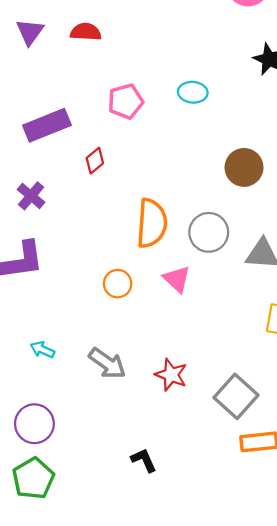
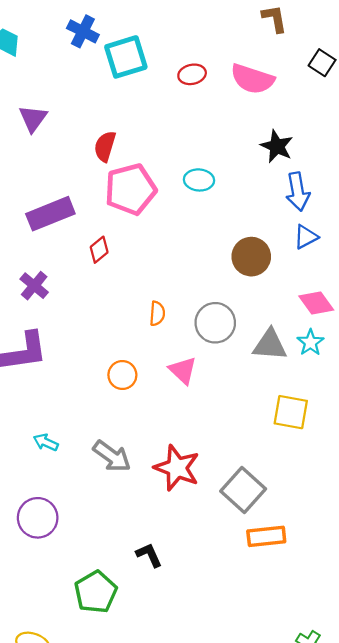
red semicircle: (86, 32) -> (105, 146), moved, turned -76
pink pentagon: (126, 101) -> (131, 189), size x1.4
orange semicircle: (152, 223) -> (157, 313), size x0.5
red star: (171, 375) -> (177, 468), size x1.4
green pentagon: (33, 478) -> (96, 592), moved

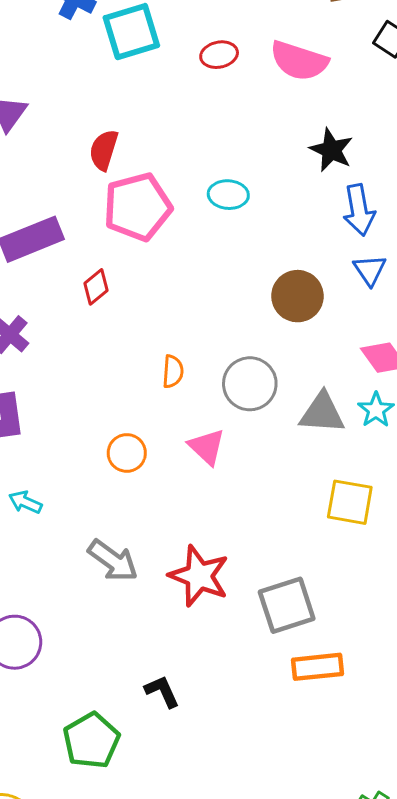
blue triangle: (306, 237) -> (370, 270), turned -36
cyan arrow: (46, 442) -> (25, 502), moved
gray square: (243, 490) -> (287, 605), turned 30

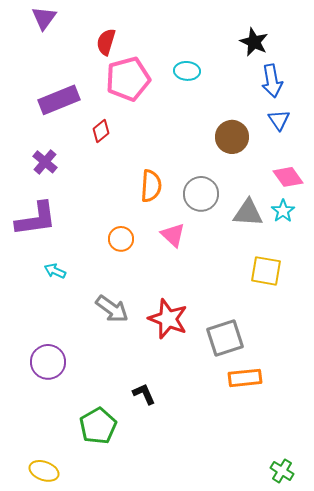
orange semicircle: (173, 371) -> (151, 186), size x1.5

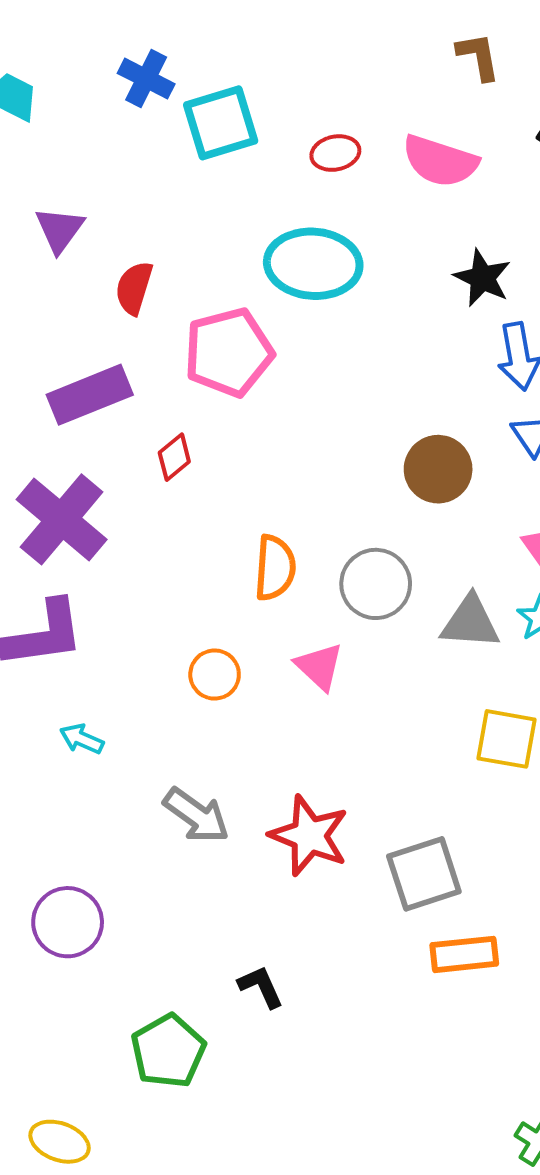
red semicircle: (106, 42) -> (134, 288), moved
cyan ellipse: (187, 71) -> (313, 264), moved, size x1.8
purple cross: (45, 162) -> (62, 519), size x1.8

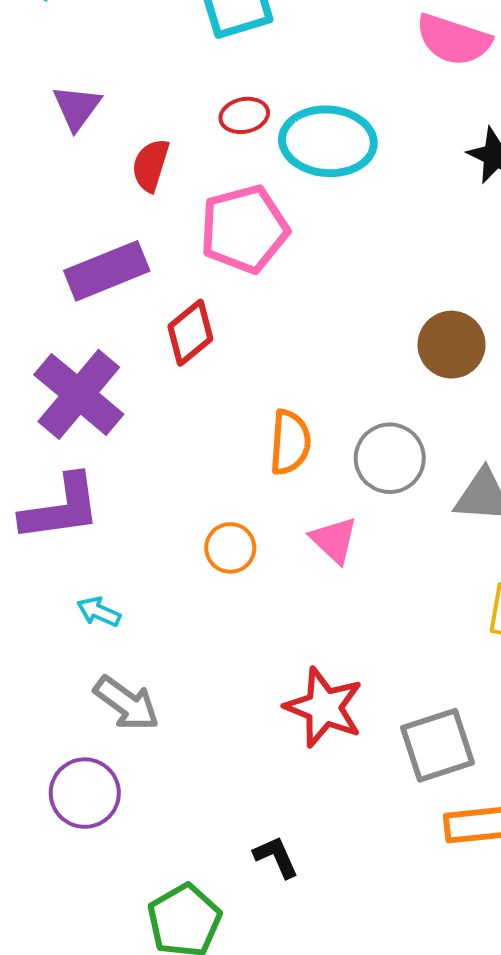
red ellipse: (335, 153) -> (244, 115), moved
red diamond: (174, 457) -> (190, 333), size x1.4
gray arrow: (196, 815) -> (127, 703), moved

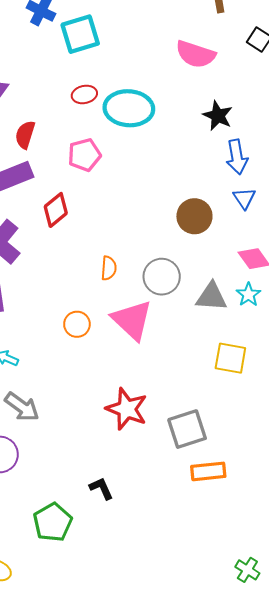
red semicircle: (151, 165) -> (25, 135), moved
pink pentagon: (244, 229) -> (84, 155), size x0.7
orange semicircle: (290, 442) -> (109, 268), size x0.7
pink triangle: (334, 540) -> (132, 320), size x1.6

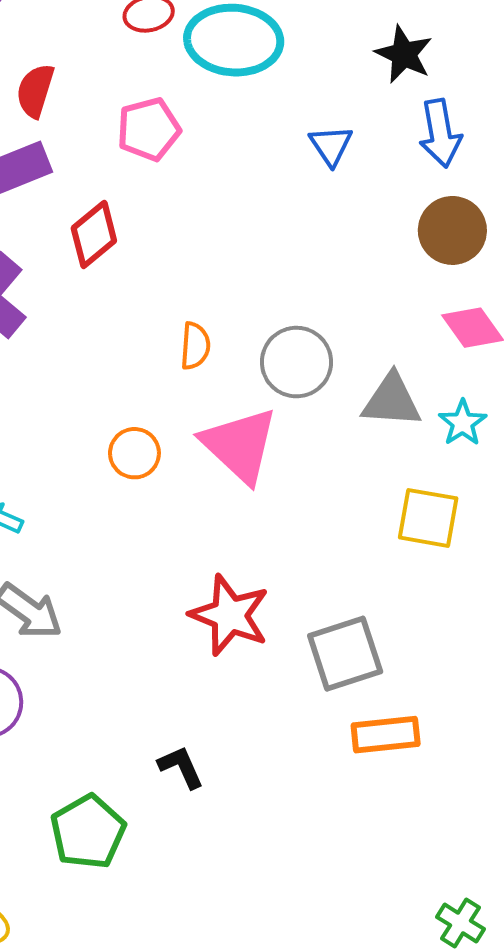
blue triangle: (244, 198) -> (331, 145), moved
brown circle: (194, 216) -> (452, 230), moved
cyan star: (248, 295) -> (463, 423), moved

